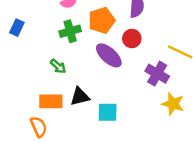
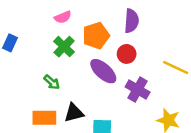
green cross: (70, 31) -> (64, 47), turned -30
purple cross: (157, 74) -> (138, 90), moved

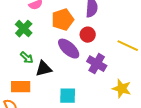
green cross: (64, 47) -> (24, 29), moved
black triangle: (74, 113) -> (44, 69), moved

